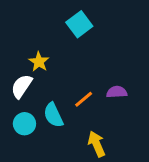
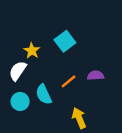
cyan square: (79, 24) -> (65, 41), moved

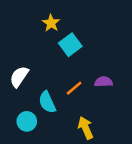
yellow star: (32, 51) -> (51, 23), moved
cyan circle: (20, 101) -> (27, 121), moved

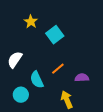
yellow star: (51, 23) -> (31, 22), moved
purple semicircle: (103, 82) -> (82, 78), moved

